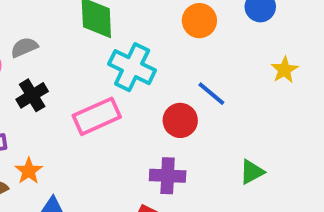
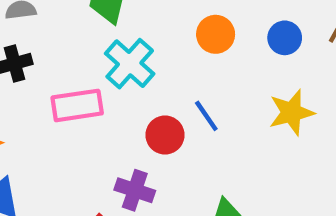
yellow star: (284, 70) -> (291, 112), size x1.5

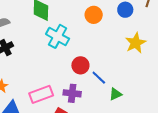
pink rectangle: (77, 105) -> (41, 94), moved
blue line: (206, 116) -> (99, 78), moved

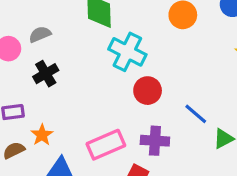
red circle: (80, 65) -> (148, 91), moved

